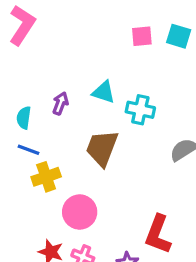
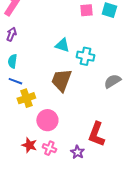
purple arrow: (60, 103) -> (11, 34), moved

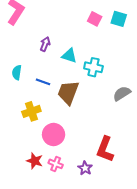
pink square: (86, 10) -> (95, 19), turned 32
purple arrow: (11, 34) -> (45, 44), moved
blue line: (15, 81) -> (43, 82), moved

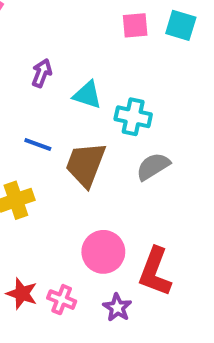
pink square: (95, 19) -> (135, 25), turned -32
gray semicircle: (122, 94) -> (153, 166), moved
pink circle: (54, 135) -> (103, 252), moved

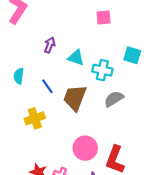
cyan square: (181, 25) -> (132, 55), moved
blue line: (38, 145) -> (47, 86), turned 35

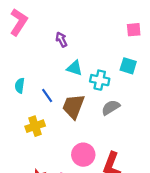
pink square: (104, 17) -> (134, 30), moved
purple arrow: (50, 45) -> (61, 40), moved, turned -48

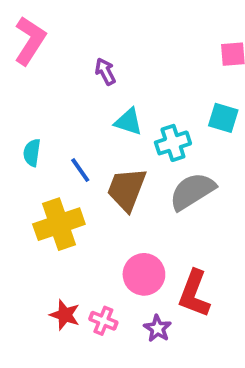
cyan cross: (100, 80) -> (173, 143), turned -30
gray semicircle: (111, 107) -> (192, 191), size x1.4
yellow cross: (35, 126) -> (59, 224), size x1.4

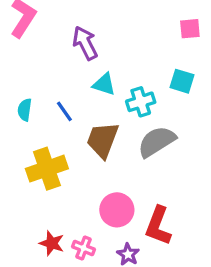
purple arrow: (105, 71) -> (85, 43), size x1.5
blue line: (80, 170) -> (64, 111), moved

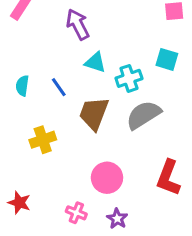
yellow cross: (47, 169) -> (43, 140), size x0.7
red L-shape: (158, 226) -> (168, 178), moved
red star: (52, 243) -> (19, 203), moved

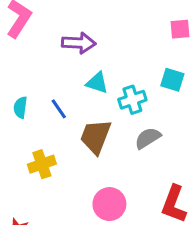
purple arrow: (78, 24) -> (79, 43), turned 120
gray semicircle: (143, 115) -> (148, 138), size x0.7

